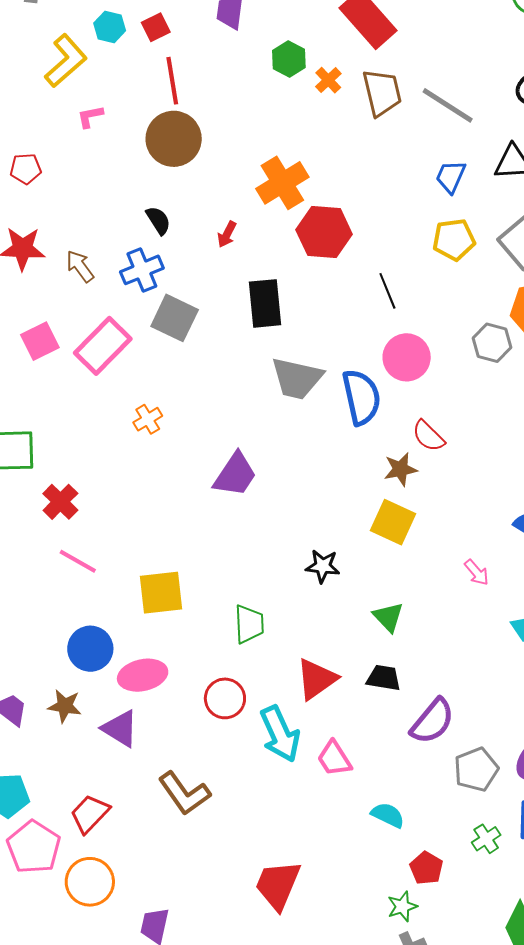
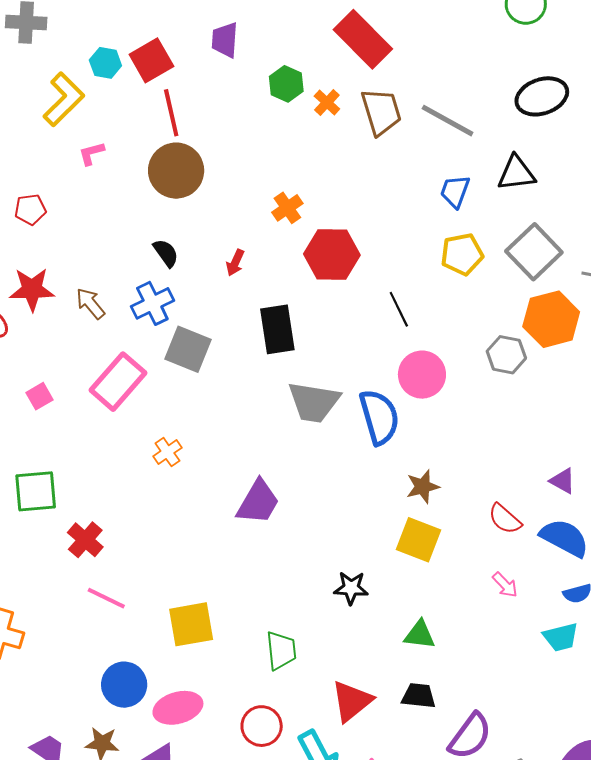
red square: (156, 27) -> (151, 60), size x1.5
orange cross: (282, 183) -> (287, 208), size x0.6
pink square: (40, 341) -> (39, 396), moved, size x0.7
red semicircle: (428, 436) -> (505, 519), moved
green triangle: (388, 617) -> (420, 635), turned -36

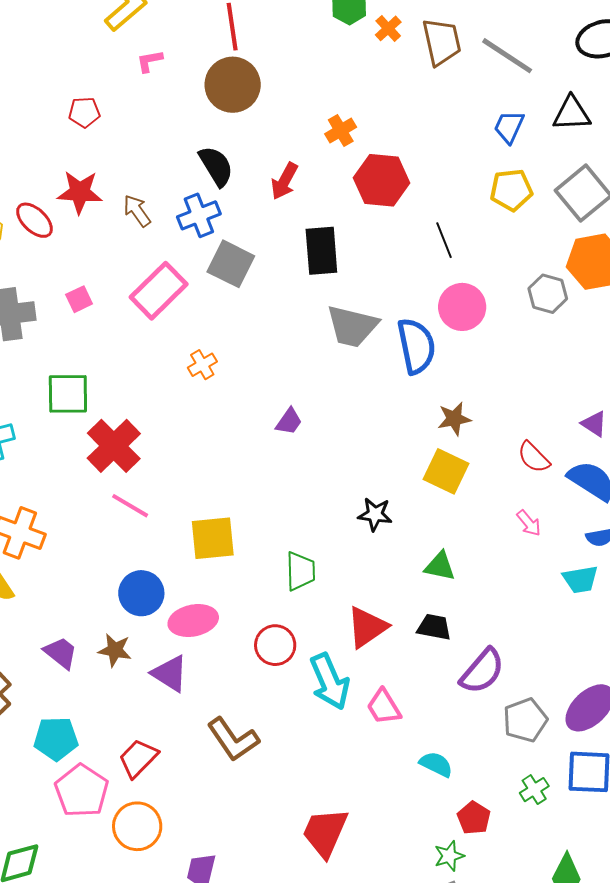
black semicircle: (166, 253) -> (216, 166), size x1.4
red arrow: (235, 263) -> (284, 181), size x1.4
purple trapezoid: (258, 502) -> (289, 422), size x0.6
red cross: (85, 540) -> (114, 446), size x1.5

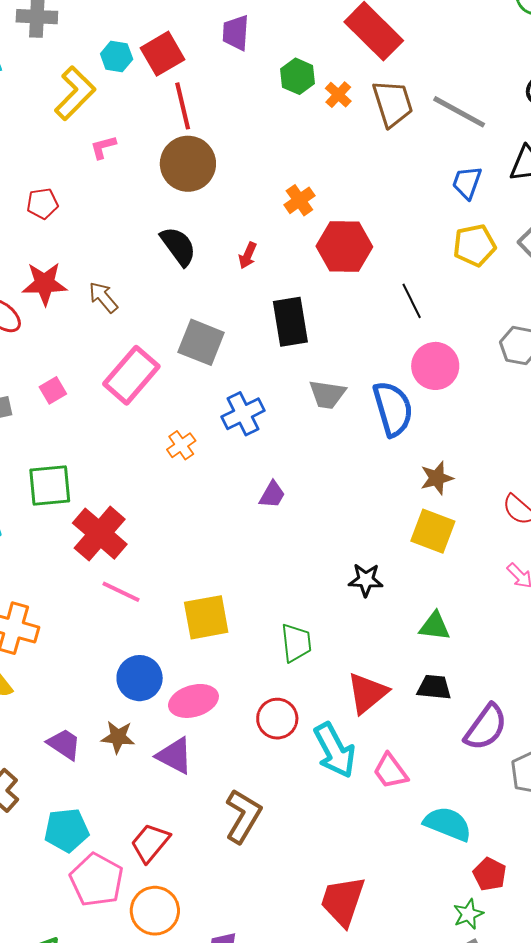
red arrow: (284, 181) -> (248, 255), size x0.7
blue cross: (199, 215) -> (243, 414), moved
gray trapezoid: (352, 326) -> (327, 394), size x0.7
brown L-shape: (233, 739) -> (243, 816), turned -110
cyan semicircle: (436, 764) -> (448, 824), size x1.4

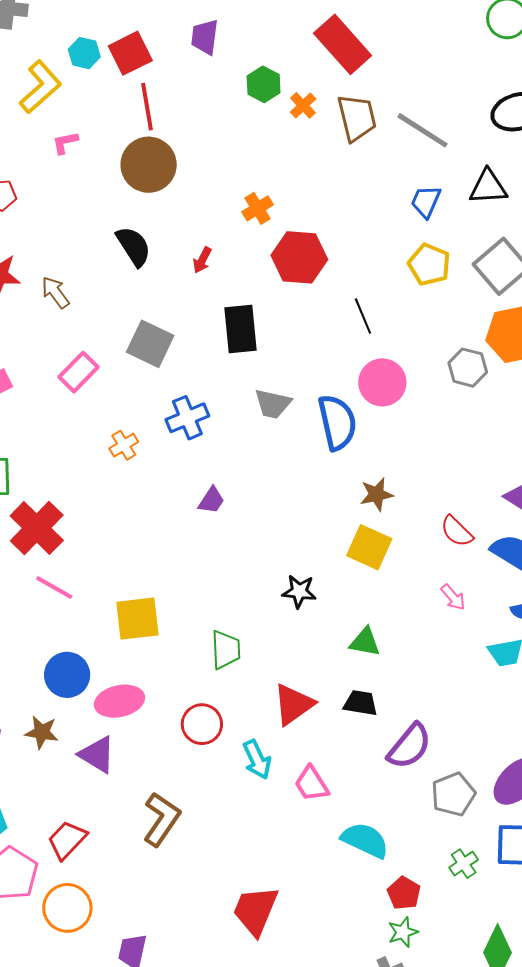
yellow pentagon: (474, 245) -> (429, 265), turned 30
pink rectangle: (131, 375) -> (78, 372), size x0.7
cyan arrow: (335, 750) -> (257, 760), size x0.7
green star: (468, 914) -> (403, 932), moved

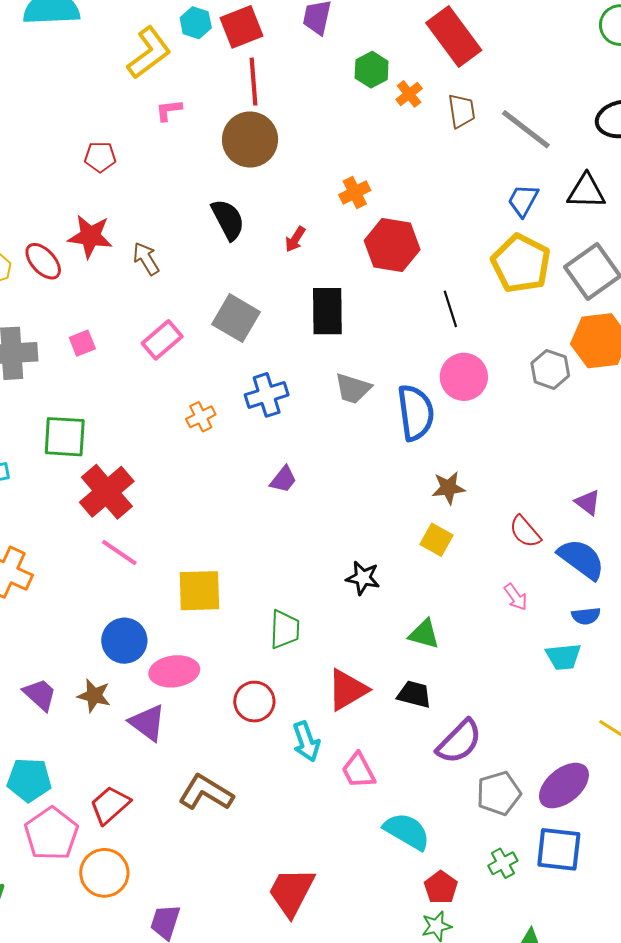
brown trapezoid: (357, 118) -> (462, 111), size x0.7
yellow pentagon: (429, 265) -> (521, 263), size x1.4
yellow square: (369, 547) -> (437, 540), size x0.7
brown L-shape: (162, 819) -> (206, 793), turned -98

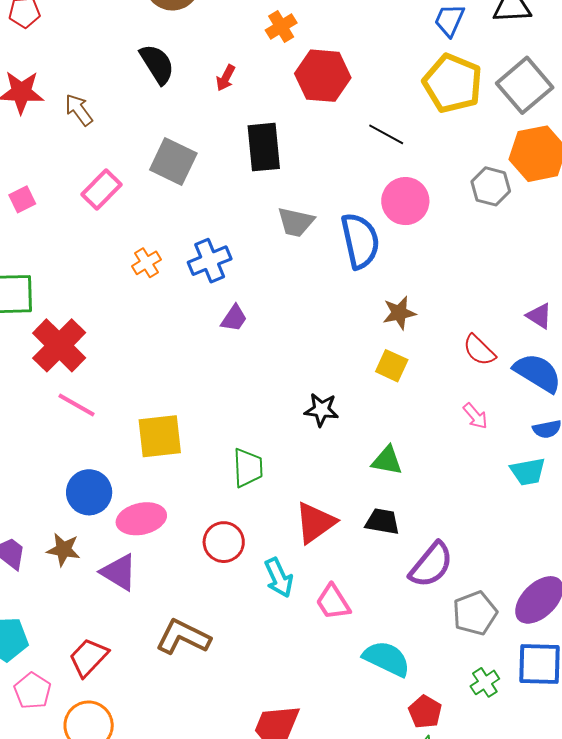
black line: (450, 309) -> (386, 134), turned -39
blue cross: (267, 395) -> (210, 261), moved
pink pentagon: (51, 834) -> (33, 691), size x0.7

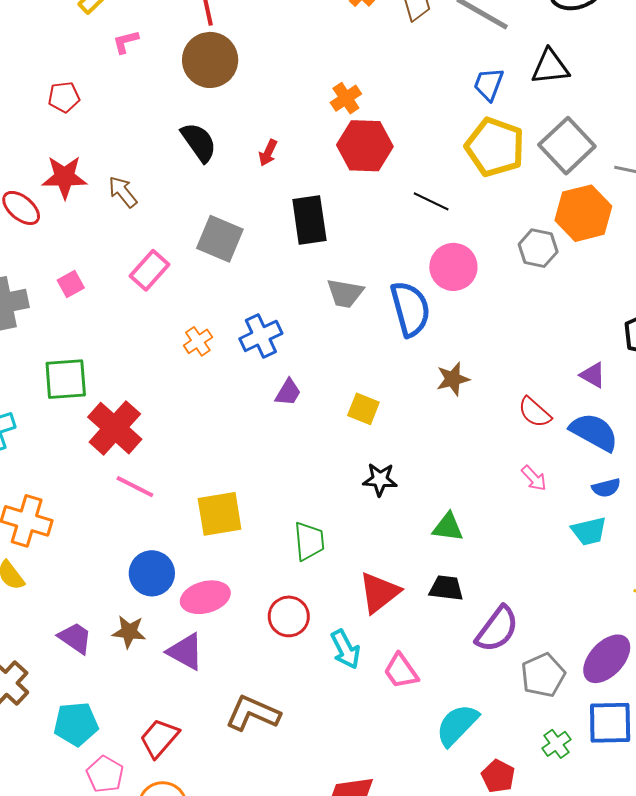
orange cross: (281, 26) -> (346, 98), moved
yellow square: (392, 366) -> (363, 409), moved
cyan semicircle: (387, 659) -> (457, 725), turned -69

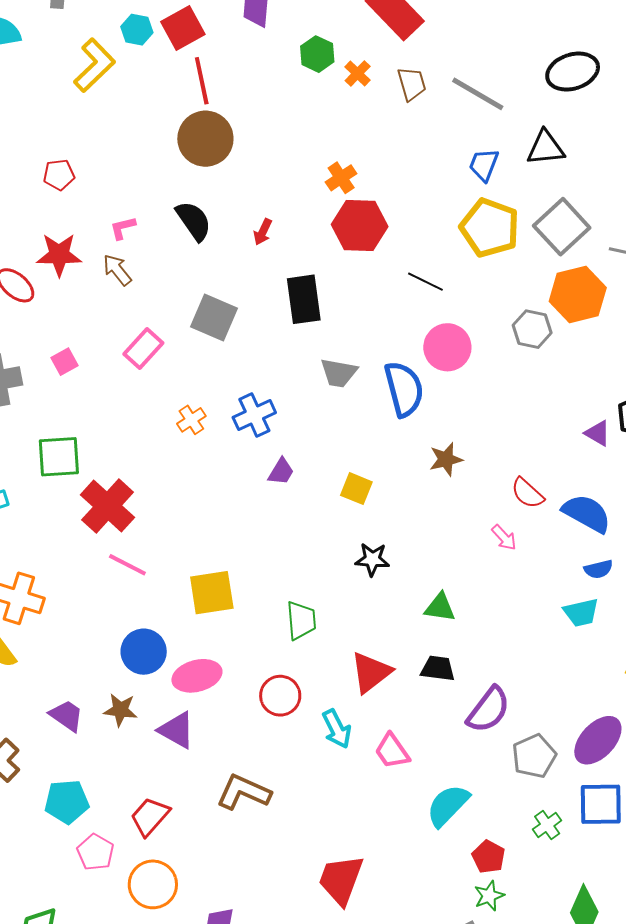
pink L-shape: (126, 42) -> (123, 228), moved
purple triangle: (593, 375) -> (598, 433), moved
pink arrow: (534, 478) -> (504, 538), moved

